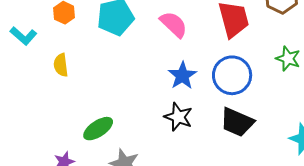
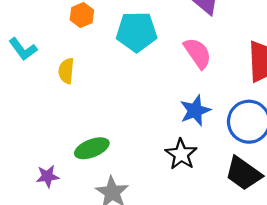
cyan L-shape: (23, 36) -> (23, 49), moved

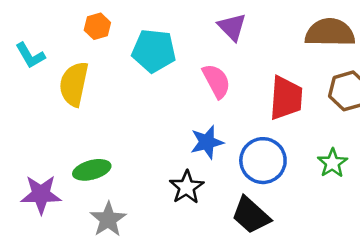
yellow semicircle: (66, 71) -> (74, 84), size x1.6
purple star: (47, 176) -> (41, 194), size x1.6

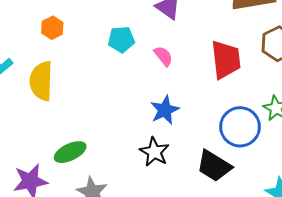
cyan pentagon: (154, 51) -> (121, 39), moved, size x0.7
pink semicircle: (216, 81) -> (163, 56), size x0.7
blue circle: (263, 161) -> (240, 127), moved

